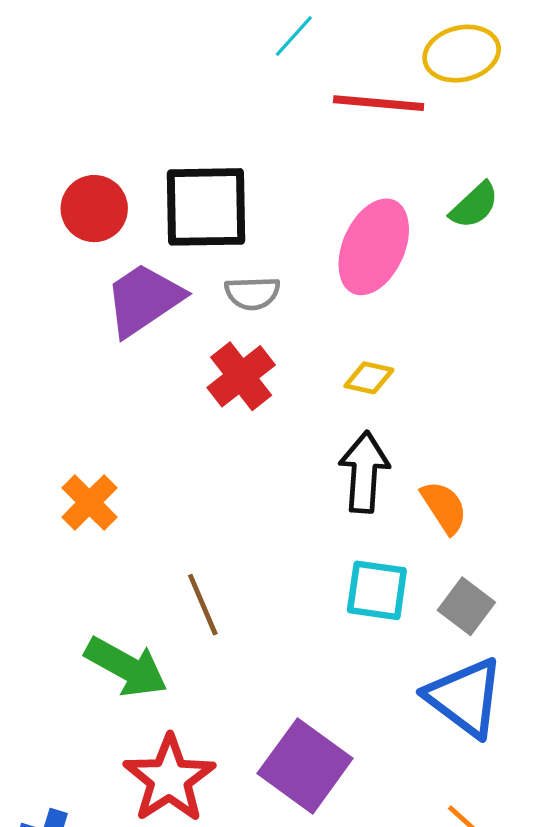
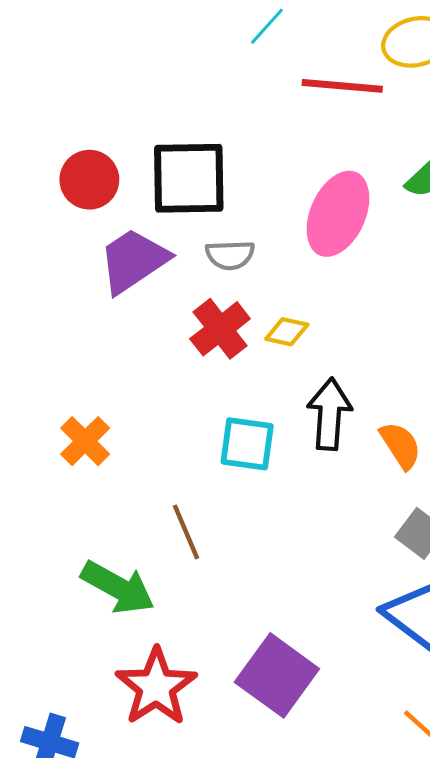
yellow diamond: (369, 378) -> (287, 332), moved
cyan square: (377, 590) -> (247, 444), moved

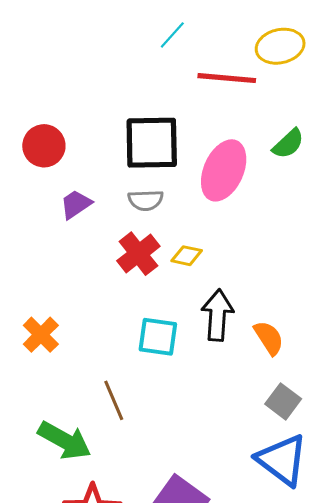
black square: (189, 178) -> (152, 143), moved
purple trapezoid: (133, 261) -> (76, 204), size x0.6

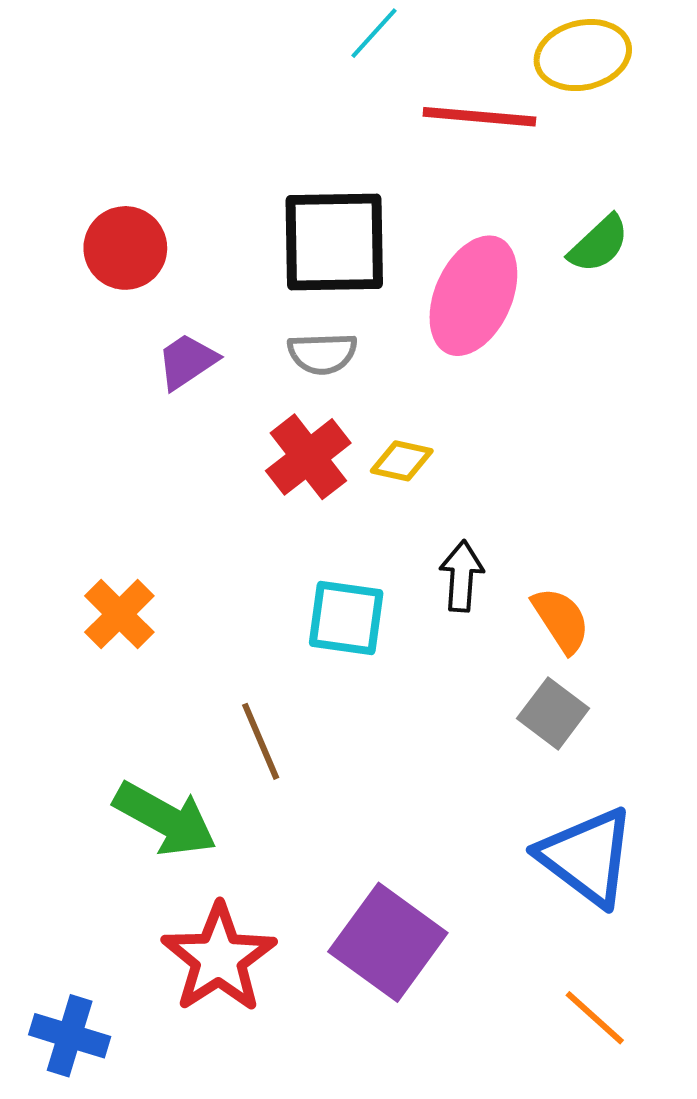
black arrow: (217, 315) -> (462, 576), size x0.7
gray square: (283, 401) -> (553, 713), moved

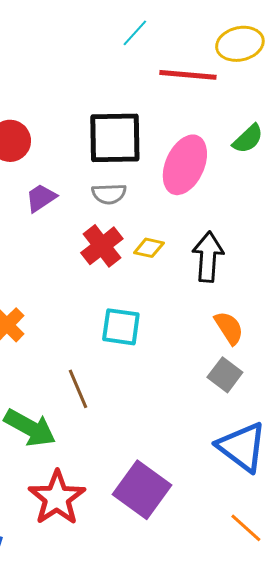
black arrow: (462, 576) -> (208, 257), moved, size x1.4

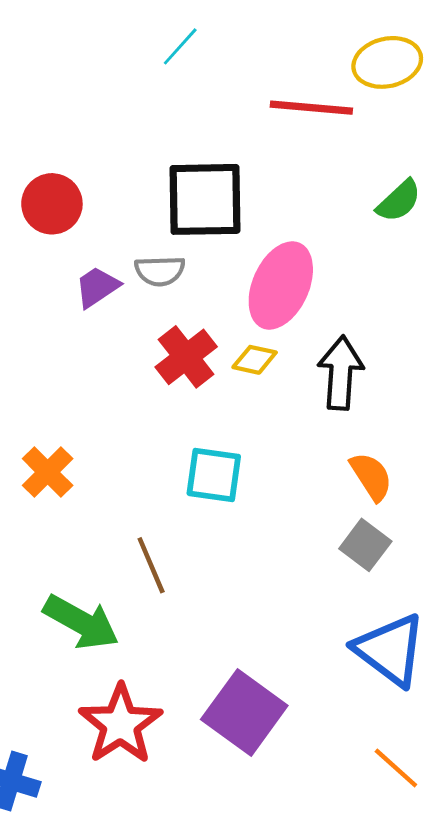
cyan line: (135, 33) -> (180, 46), moved
pink ellipse: (185, 165) -> (281, 285), moved
gray semicircle: (109, 194) -> (160, 271), moved

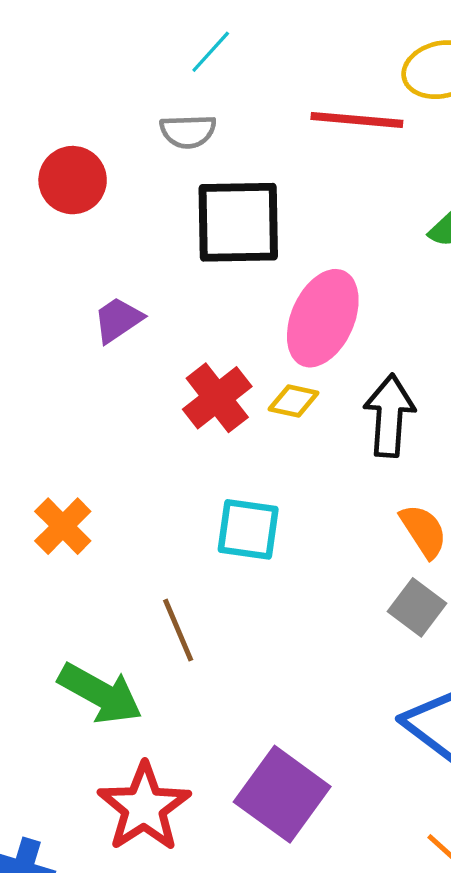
red circle: (52, 204) -> (73, 180), moved
gray semicircle: (160, 271) -> (188, 131), moved

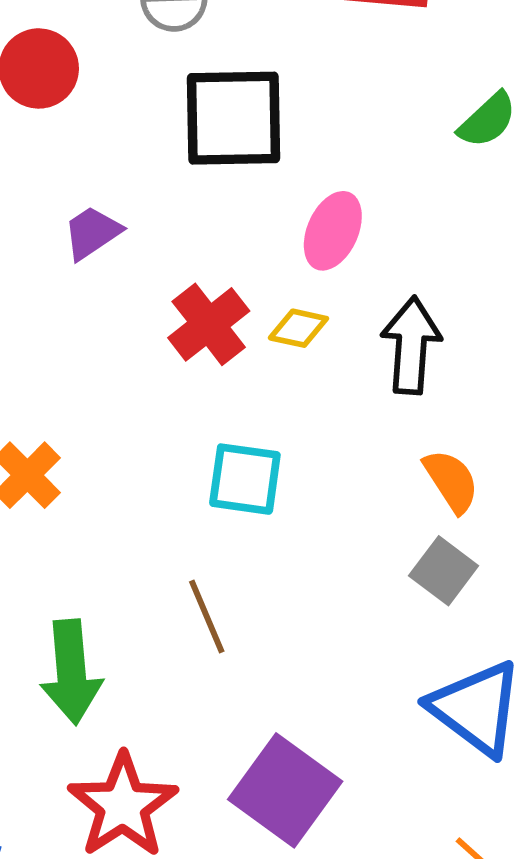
pink ellipse: (323, 318) -> (333, 231), size x0.7
brown line: (178, 630) -> (207, 617), moved
green arrow: (100, 693) -> (71, 672), turned 56

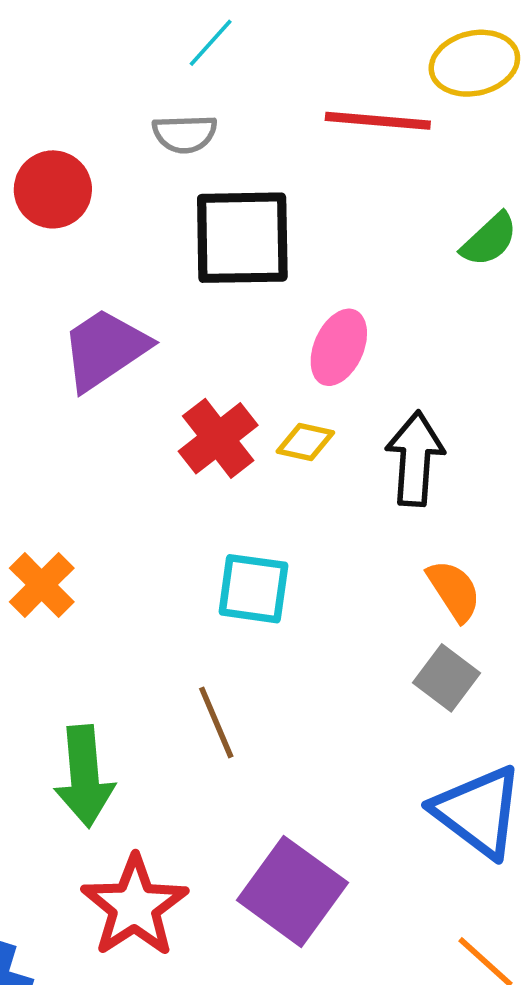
purple trapezoid: (92, 233) -> (105, 349), size x1.6

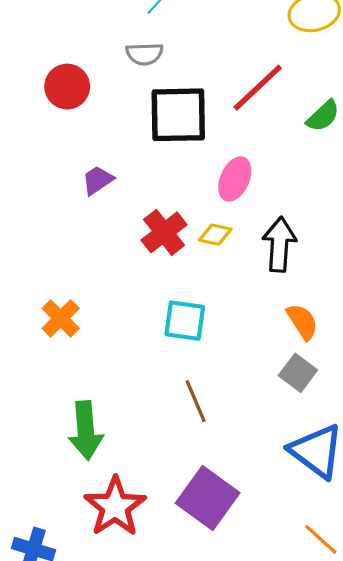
red line: (378, 121) -> (258, 88), moved, turned -48
purple trapezoid: (105, 349) -> (98, 180), size x0.6
brown line: (216, 722) -> (196, 401), moved

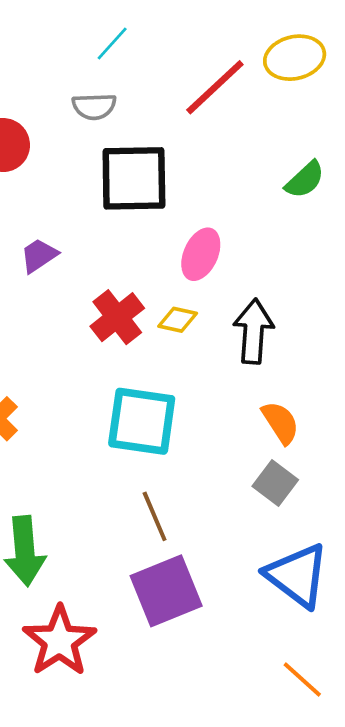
red line: (258, 88) -> (215, 87), moved
cyan square: (185, 321) -> (142, 421), size x1.4
purple square: (208, 498) -> (166, 591), moved, turned 32

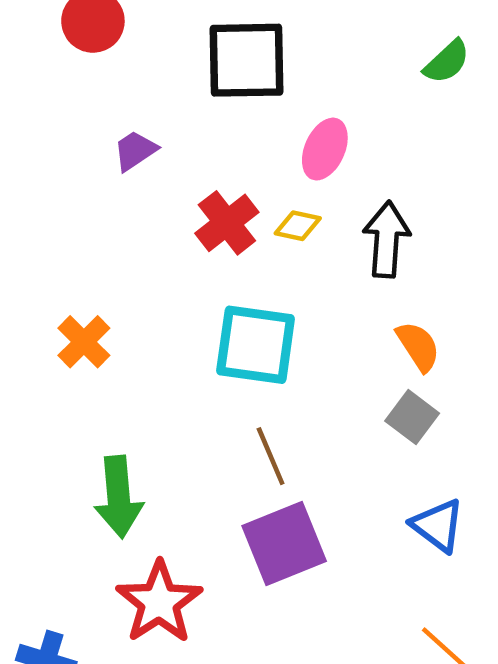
blue triangle: (297, 575) -> (438, 525), size x0.7

